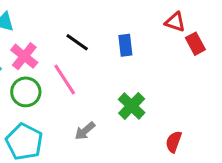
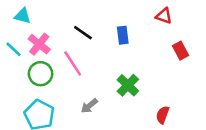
red rectangle: (195, 44) -> (181, 51), moved

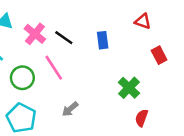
pink cross: (39, 44) -> (35, 34), moved
green cross: (128, 85) -> (129, 88), moved

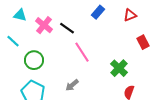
red triangle: (143, 21) -> (130, 15), turned -40
blue rectangle: (103, 40) -> (98, 12), moved, turned 48
pink line: (54, 68) -> (82, 52), moved

